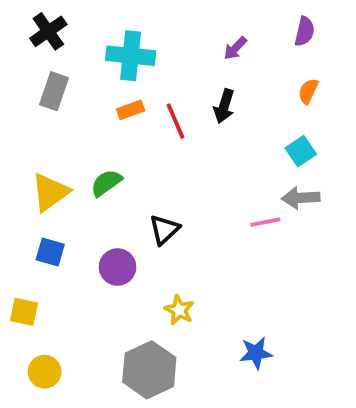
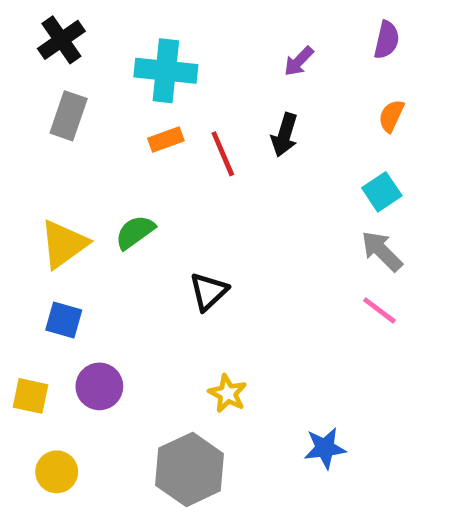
gray arrow: (301, 198) -> (382, 251), turned 48
pink line: (265, 222) -> (379, 310), moved, turned 48
purple circle: (118, 267) -> (99, 386), moved

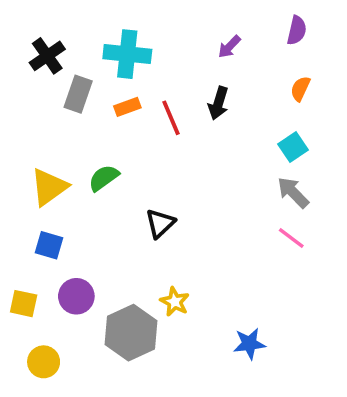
black cross: (61, 40) -> (47, 56), moved
gray rectangle: (69, 116) -> (78, 94), moved
gray hexagon: (190, 469) -> (131, 333), moved

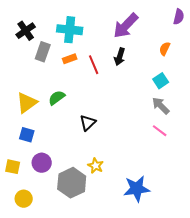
purple semicircle: (297, 30) -> (179, 17), moved
purple arrow: (229, 47) -> (126, 26), size x2.0
blue star: (249, 344) -> (137, 189), size x1.5

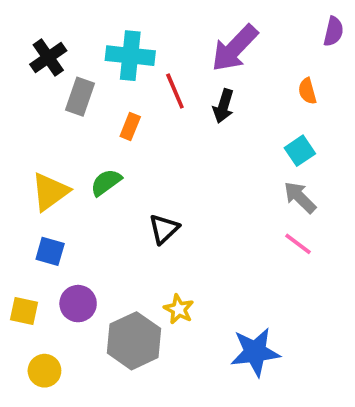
orange semicircle: (165, 49) -> (307, 91), turned -40
orange rectangle: (70, 59) -> (130, 126), moved, turned -48
red line: (94, 65) -> (175, 91), moved

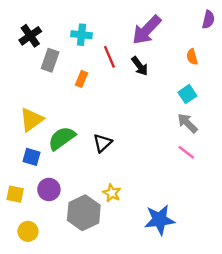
cyan cross: (130, 56) -> (81, 35), size x0.7
black arrow: (223, 106) -> (140, 66), turned -54
green semicircle: (106, 182) -> (62, 138), moved, size x1.4

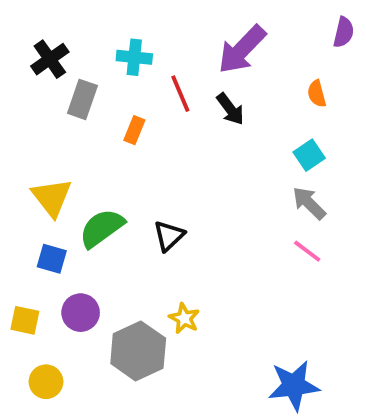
yellow triangle: (31, 120) -> (52, 197), turned -32
blue star: (159, 220) -> (294, 386), moved

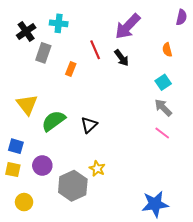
cyan cross: (134, 57) -> (59, 23), moved
blue square: (52, 259) -> (16, 146), moved

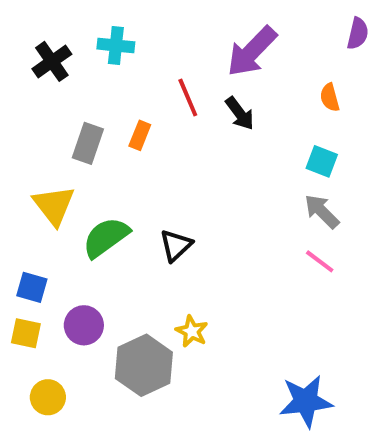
gray rectangle: (43, 53) -> (88, 143), moved
cyan square: (163, 82) -> (322, 161), turned -35

